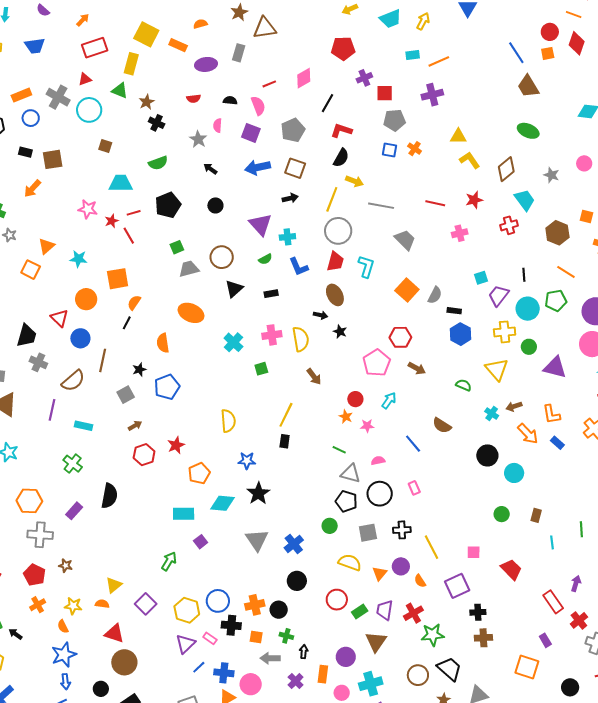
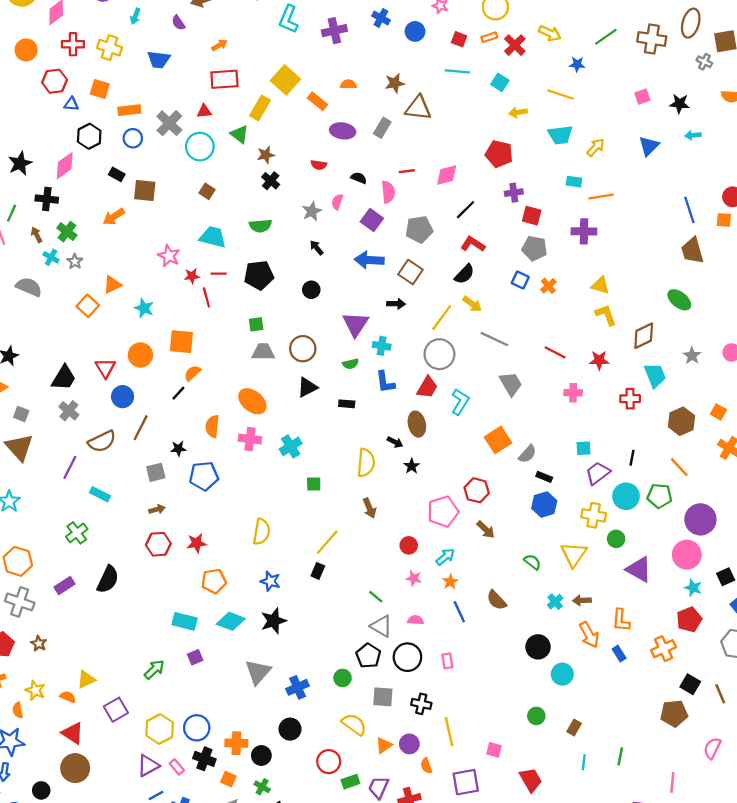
pink cross: (272, 335) -> (250, 439), moved
orange star: (346, 417) -> (450, 582), moved

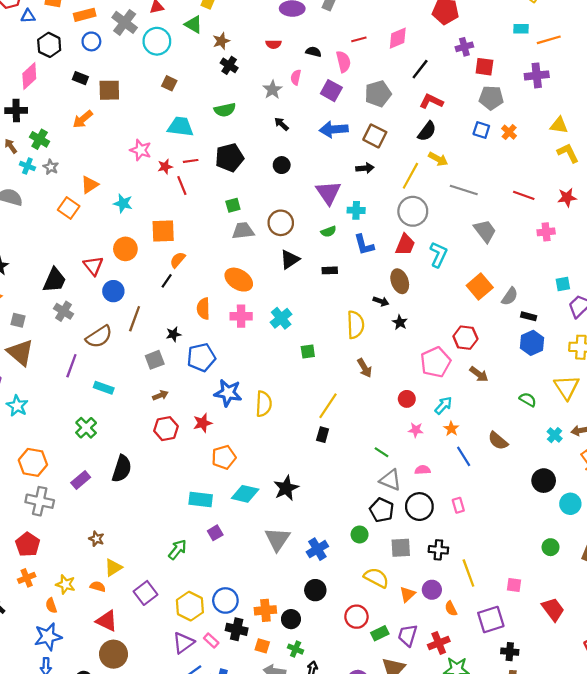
blue star: (270, 581) -> (228, 393), moved, size x1.4
brown star: (39, 644) -> (96, 539), moved

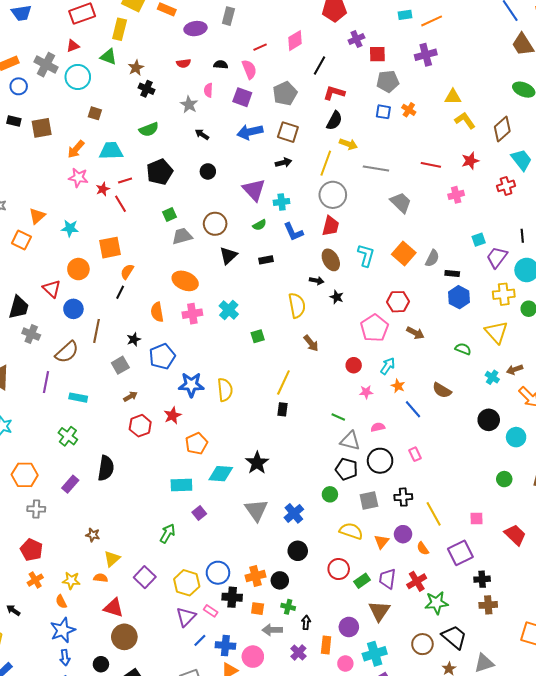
orange arrow: (83, 119) -> (76, 149), moved
cyan L-shape: (438, 254) -> (366, 255), moved
gray cross: (40, 501) -> (36, 509), size x0.7

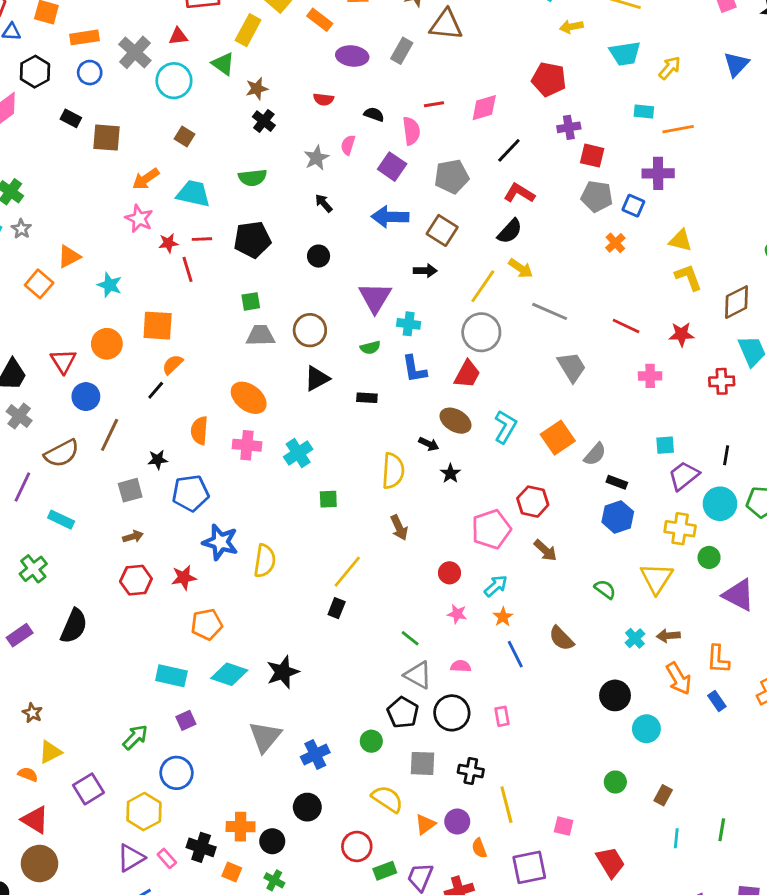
blue square: (383, 112) -> (633, 206), moved
brown ellipse: (331, 260) -> (456, 421), turned -45
blue circle: (218, 573) -> (177, 773), moved

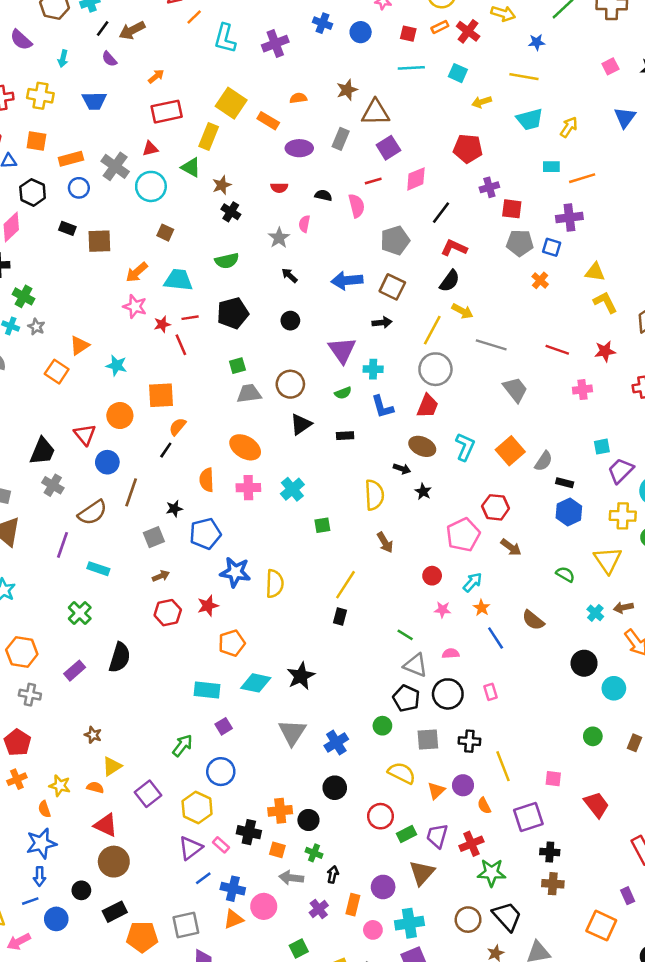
purple square: (392, 167) -> (388, 148), moved, turned 30

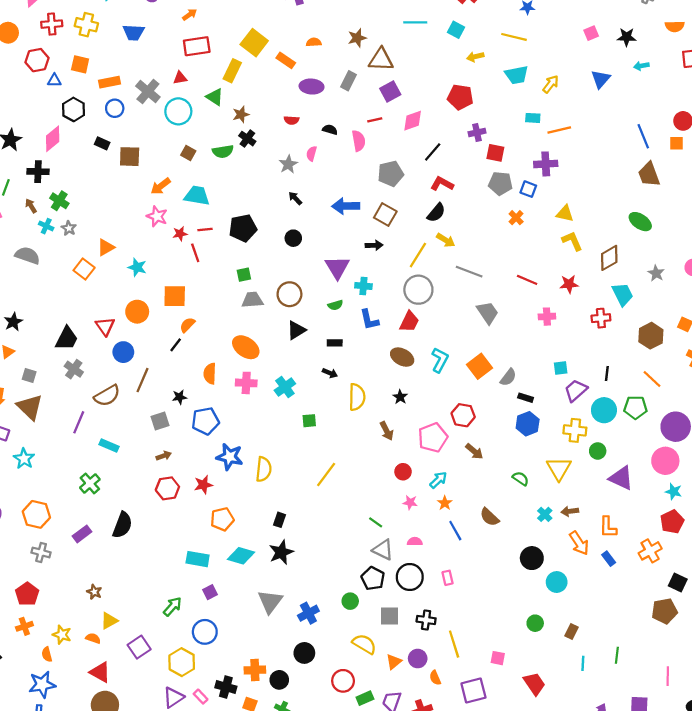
green semicircle: (227, 261) -> (223, 151), moved
black arrow: (402, 469) -> (330, 373), moved
brown arrow: (385, 542) -> (387, 431), moved
black rectangle: (340, 617) -> (280, 520), moved

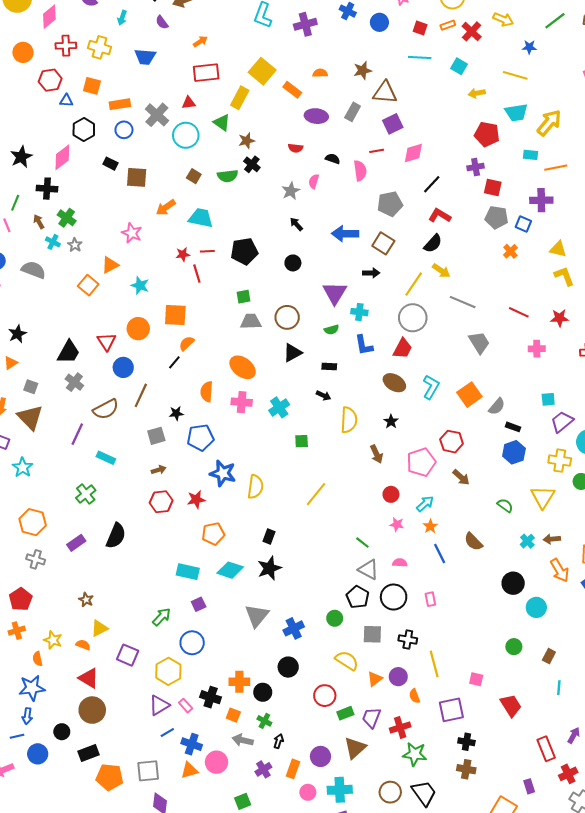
yellow arrow: (551, 84) -> (549, 123), size x1.5
red pentagon: (460, 97) -> (487, 134), moved
pink star: (157, 216) -> (132, 233), moved
purple square: (139, 647) -> (128, 655), turned -35

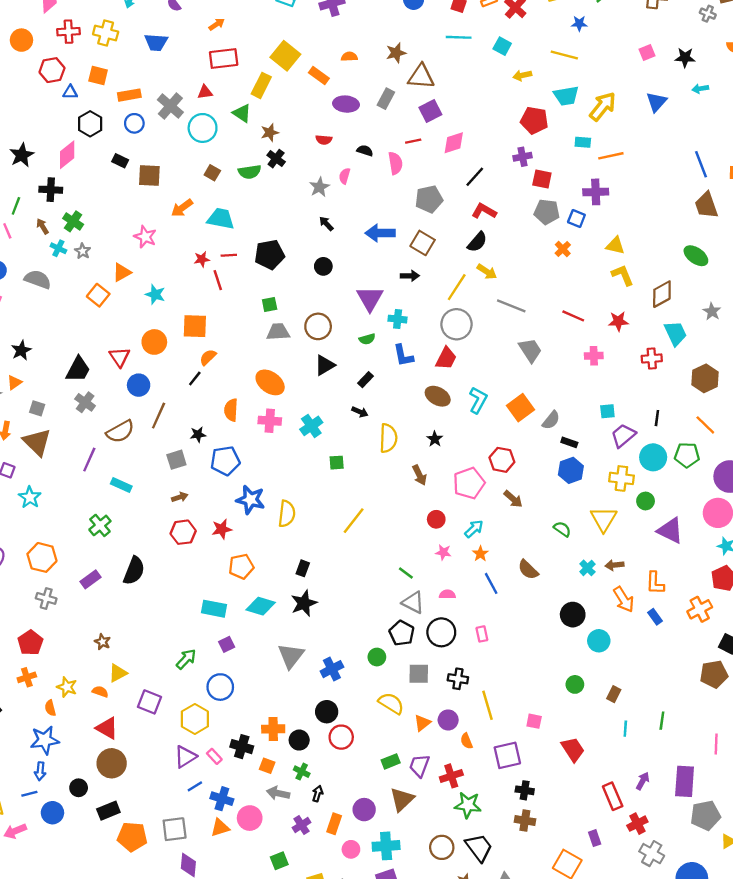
black rectangle: (329, 366) -> (366, 380), turned -48
red circle: (325, 696) -> (341, 737), moved

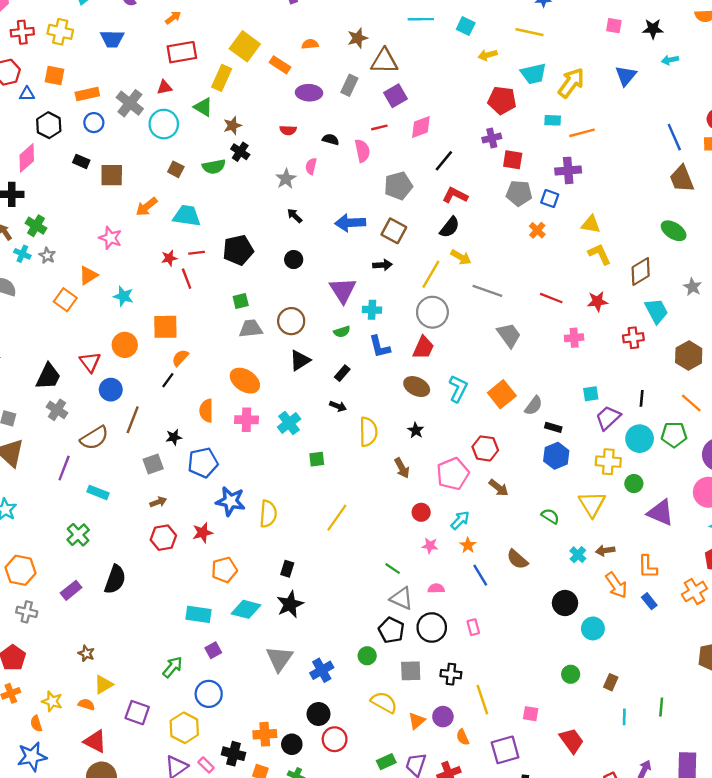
pink square: (647, 52) -> (614, 26), turned 35

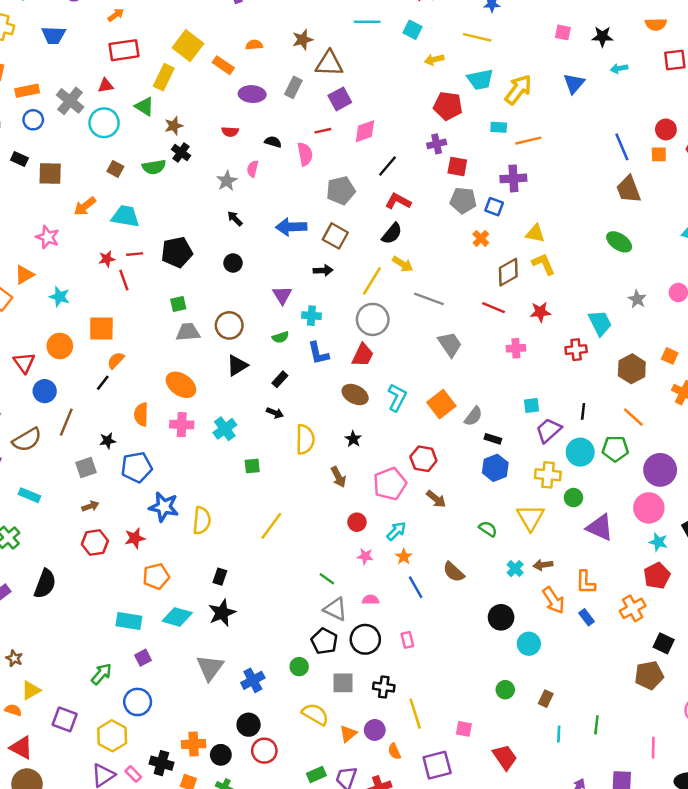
brown diamond: (641, 272) -> (508, 272), moved
purple triangle: (343, 290) -> (282, 295), size x0.7

